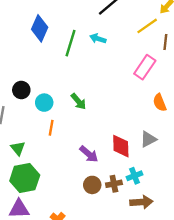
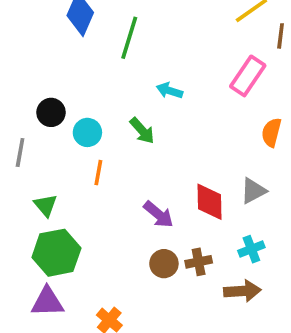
cyan arrow: (98, 39) -> (169, 91), moved
orange semicircle: (160, 103) -> (271, 132), turned 36
cyan cross: (135, 176) -> (251, 249), moved

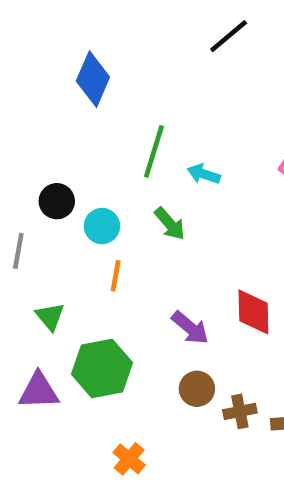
green line: (129, 38) -> (154, 151), moved
green hexagon: (56, 253) -> (102, 368), moved
brown cross: (199, 262) -> (240, 411), moved
purple triangle: (47, 302) -> (39, 391), moved

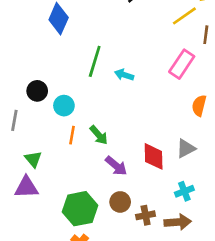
green arrow: (170, 224) -> (99, 135), moved
green hexagon: (102, 368) -> (80, 209), moved
purple triangle: (39, 391) -> (26, 187), moved

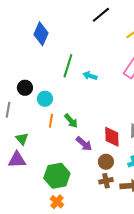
brown circle: (120, 202) -> (106, 162), moved

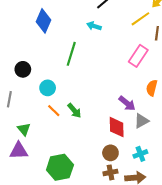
cyan arrow: (90, 76) -> (94, 26), moved
black circle: (25, 88) -> (23, 69), moved
orange line: (51, 121) -> (54, 111), turned -56
purple arrow: (84, 144) -> (127, 103), moved

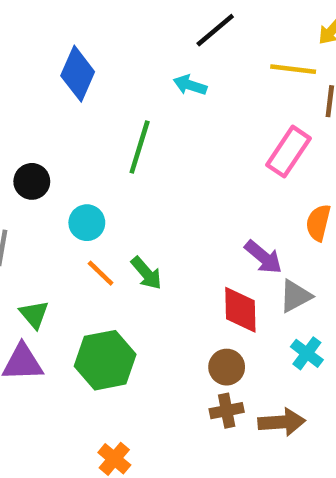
yellow line: (140, 19) -> (293, 69), turned 42
cyan cross: (140, 154) -> (307, 353), moved, turned -32
green hexagon: (60, 167) -> (105, 360), moved

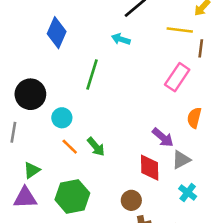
black circle: (32, 181) -> (30, 94), size x1.5
green triangle: (34, 314) -> (32, 170), turned 36
brown circle: (227, 367) -> (131, 200), moved

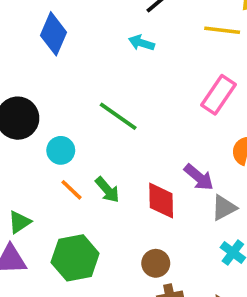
green line: (92, 75) -> (118, 116), moved, turned -72
red diamond: (150, 168) -> (161, 201), moved

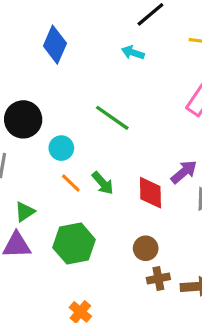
purple arrow: (199, 177) -> (184, 172), turned -80

